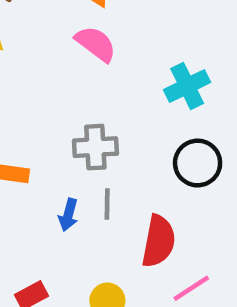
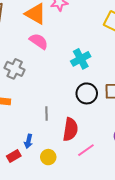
gray cross: (95, 147) -> (15, 69), moved, turned 30
blue arrow: (68, 215) -> (28, 141), moved

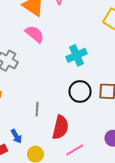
blue arrow: (28, 141) -> (16, 136), turned -48

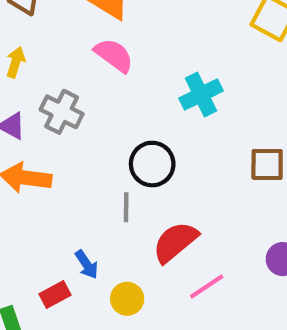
black circle: (80, 92) -> (152, 164), moved
red semicircle: (60, 127) -> (175, 242), turned -140

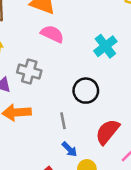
gray line: (126, 207) -> (63, 121), moved
blue arrow: (87, 264) -> (69, 149), moved

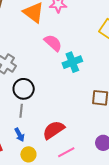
pink semicircle: (52, 34) -> (53, 43), moved
black circle: (86, 91) -> (24, 89), moved

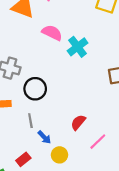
gray line: (21, 111) -> (30, 121), moved
red semicircle: (54, 130) -> (78, 122), size x0.7

